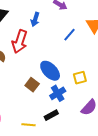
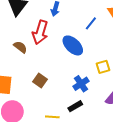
blue ellipse: (50, 71) -> (73, 45), moved
brown square: (32, 85) -> (40, 81), moved

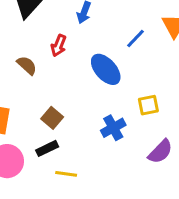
red arrow: (40, 32) -> (59, 46), size x0.6
black rectangle: (75, 106) -> (47, 148), moved

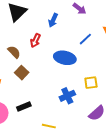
blue ellipse: (106, 69) -> (65, 58), turned -40
brown square: (52, 118) -> (22, 73), moved
yellow line: (66, 174) -> (49, 126), moved

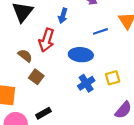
blue line: (85, 39) -> (100, 31), turned 32
red arrow: (35, 40) -> (46, 40), size x1.5
blue cross: (67, 96) -> (86, 83), moved

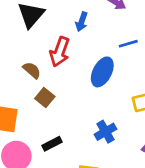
blue ellipse: (81, 55) -> (102, 72), turned -70
blue cross: (86, 83) -> (106, 132), moved

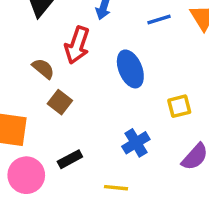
blue line: (128, 44) -> (159, 19), moved
blue ellipse: (102, 72) -> (130, 69), turned -48

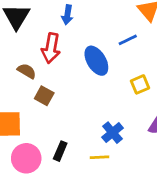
blue line: (159, 19) -> (128, 40), moved
blue cross: (136, 143) -> (113, 133), moved
black rectangle: (70, 159) -> (60, 151), moved, turned -30

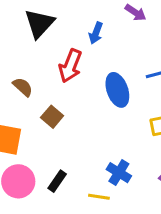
brown semicircle: (27, 71) -> (23, 87), moved
blue cross: (113, 133) -> (119, 173), turned -30

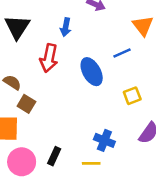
brown square: (52, 117) -> (26, 104), moved

